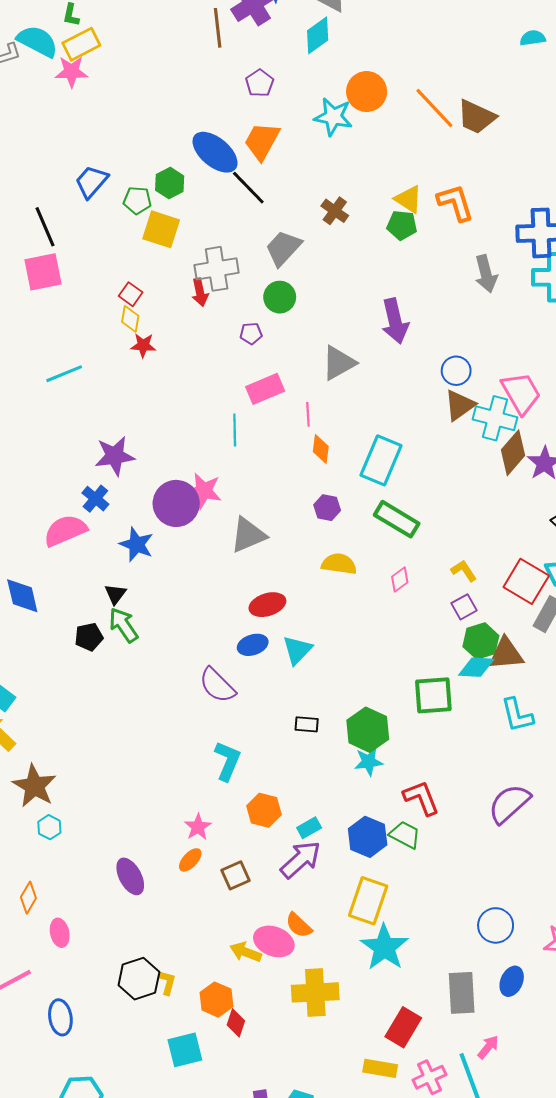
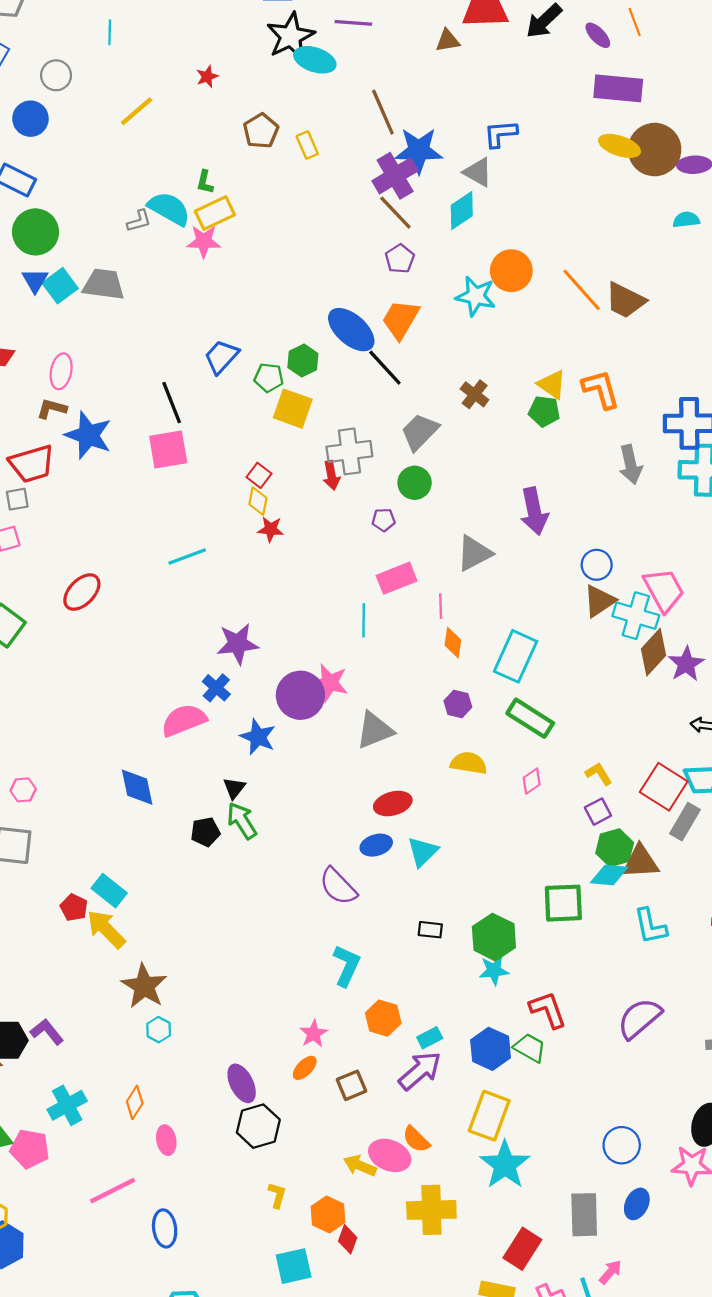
brown line: (218, 28) -> (395, 213), moved, turned -39
black hexagon: (139, 979) -> (258, 1126), moved

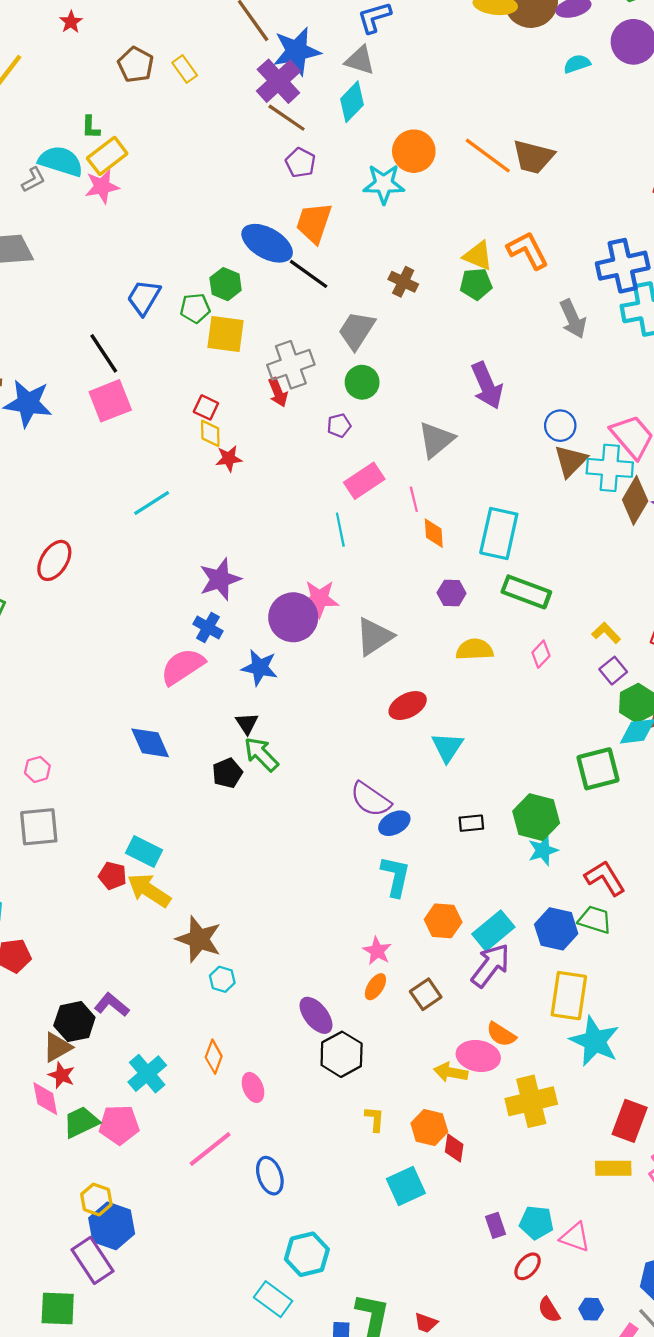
blue ellipse: (376, 845) -> (394, 823), moved
cyan rectangle: (430, 1038) -> (493, 931), size x1.6

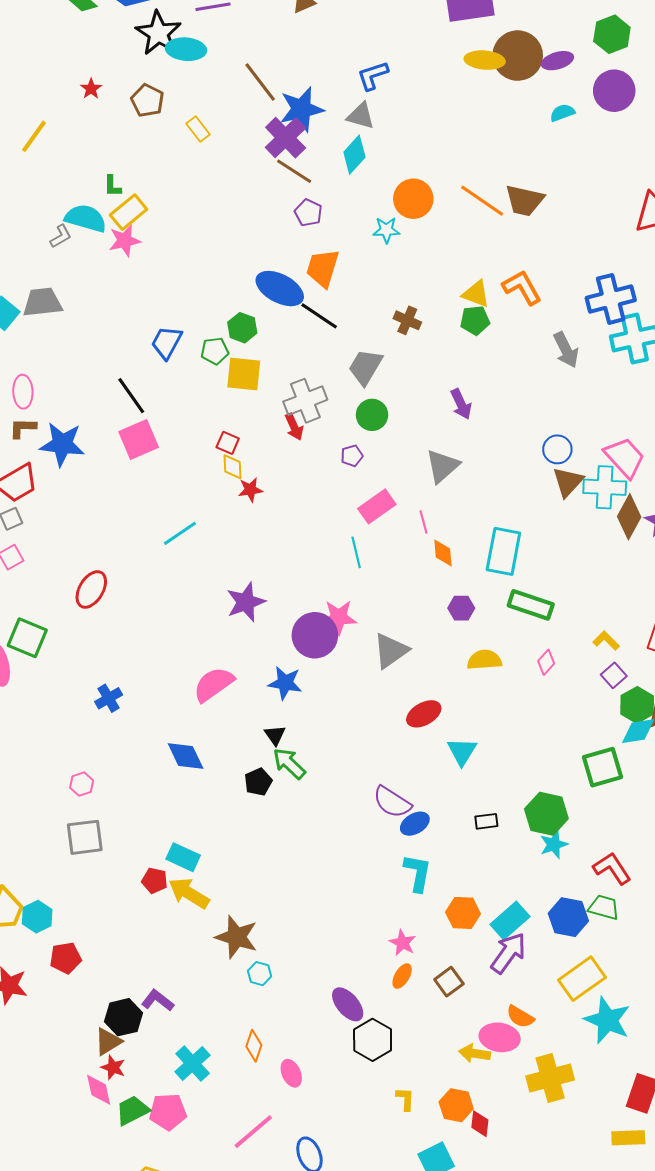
brown pentagon: (136, 65) -> (147, 101), moved
cyan star: (384, 184) -> (386, 230), size x0.7
purple arrow: (487, 385) -> (461, 404), moved, size x0.7
blue cross: (208, 628) -> (109, 698), moved, turned 32
yellow rectangle: (569, 996) -> (582, 979), turned 48

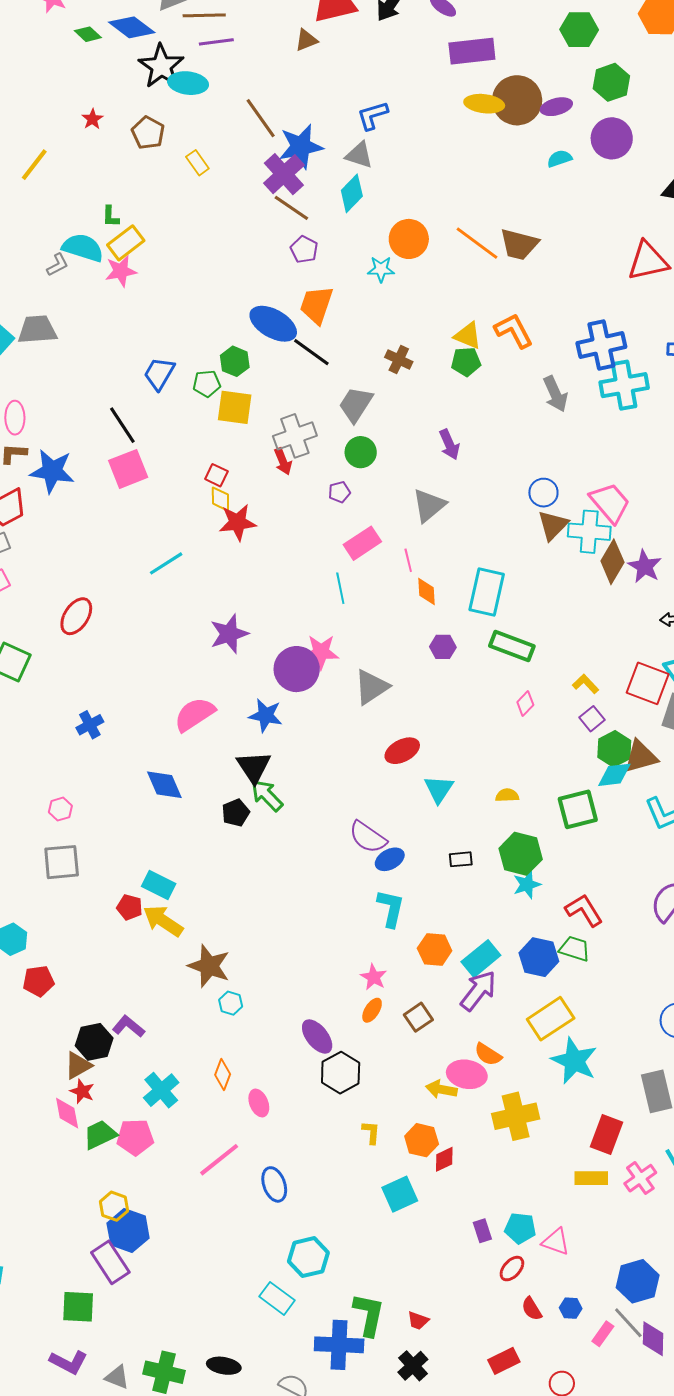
red star: (250, 490) -> (237, 522), size x1.5
yellow semicircle: (484, 660) -> (507, 795), moved, size x0.7
black triangle: (275, 735) -> (254, 767), size x1.6
red diamond: (480, 1124) -> (444, 1159), turned 56

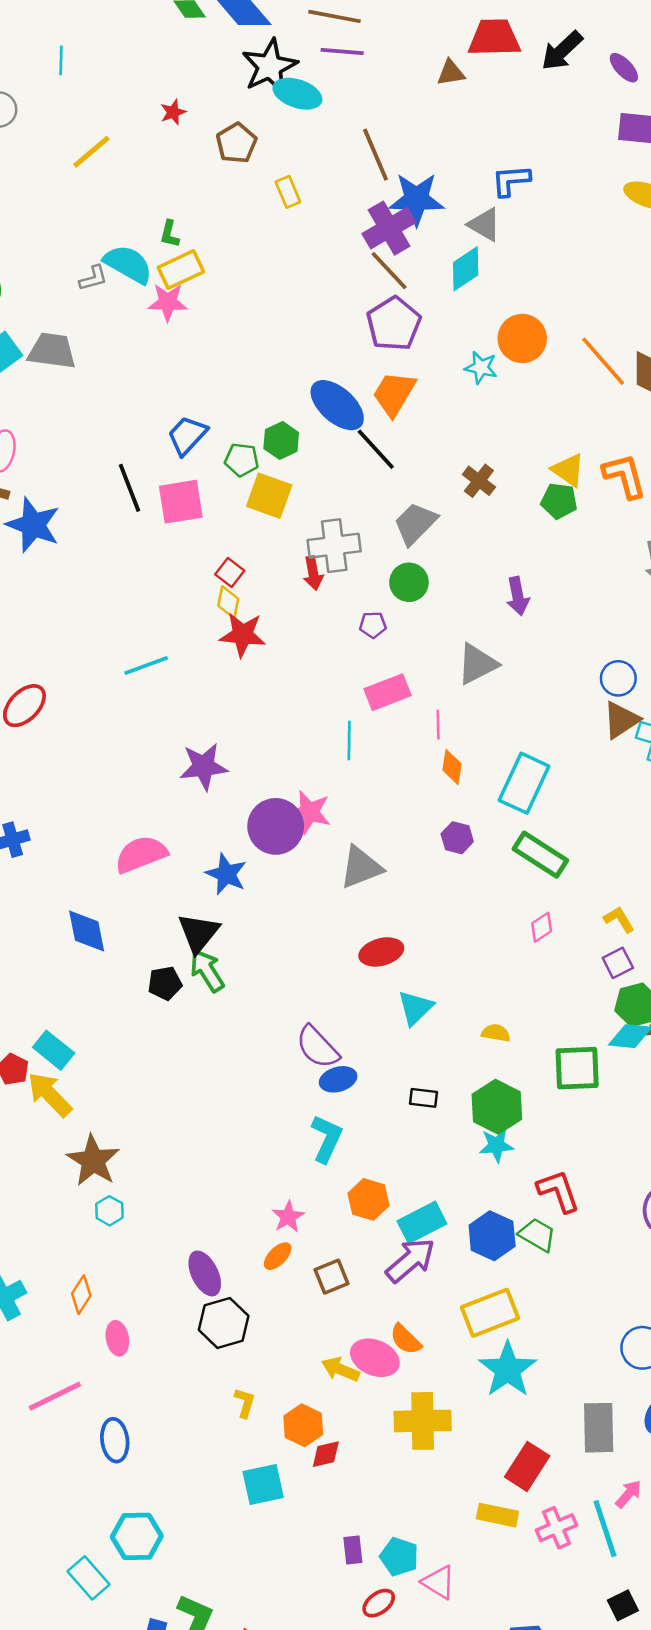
purple pentagon: (304, 249) -> (394, 324), size x1.6
pink square: (128, 469) -> (181, 502), moved

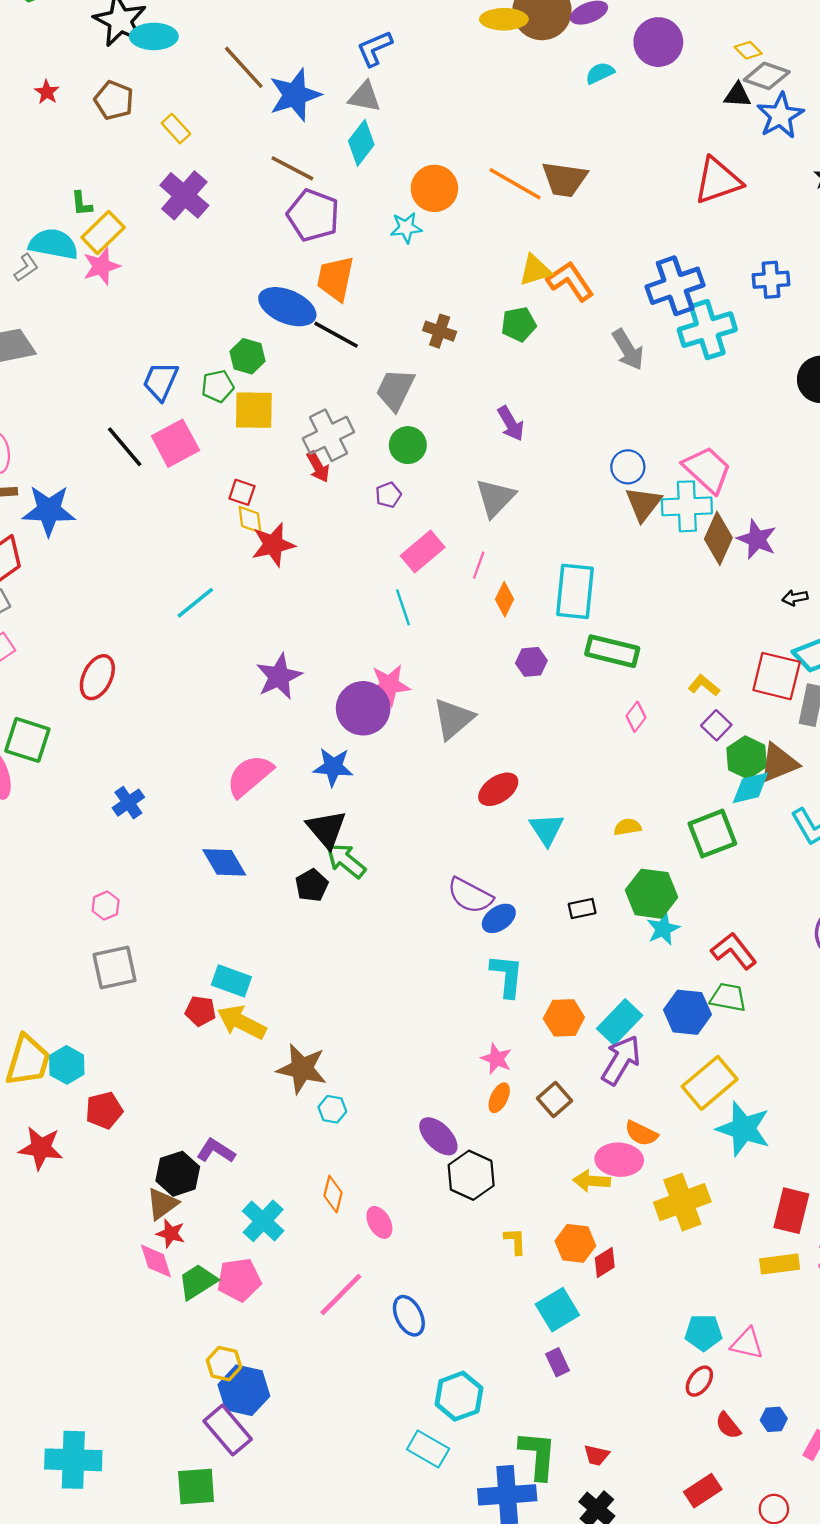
purple cross: (389, 228) -> (184, 195), moved
yellow triangle: (568, 470) -> (535, 270), moved, turned -33
pink line: (438, 725) -> (479, 565), turned 40
orange diamond: (452, 767) -> (505, 599), turned 36
purple rectangle: (353, 1550) -> (558, 1362), moved

